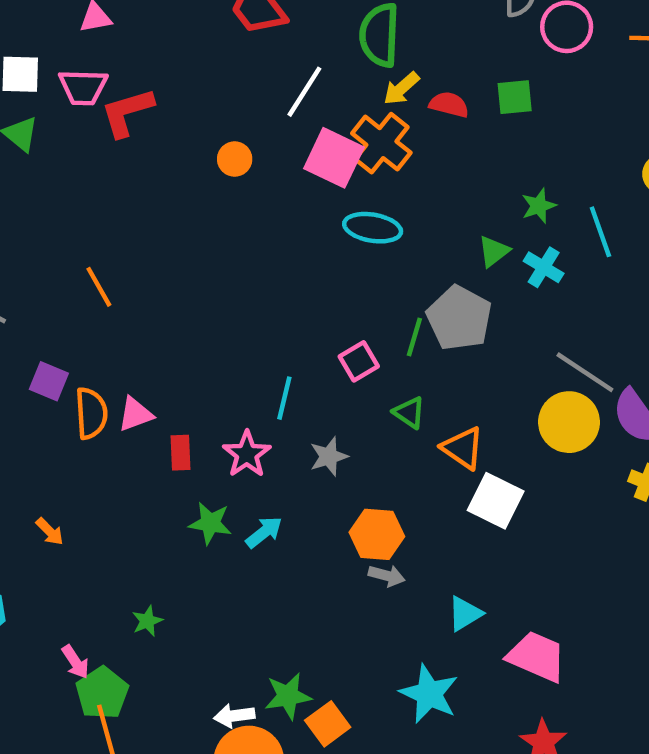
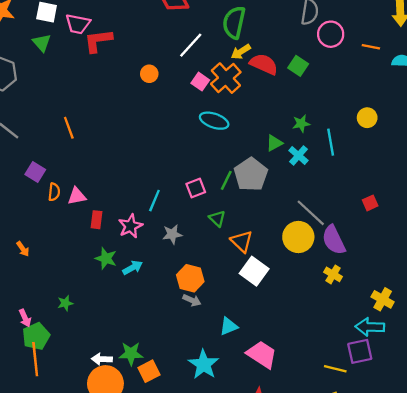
green square: (515, 97) -> (298, 66), turned 30
red semicircle: (449, 105) -> (264, 64), size x1.4
pink square: (334, 158) -> (200, 82), size x0.6
orange semicircle: (91, 413) -> (54, 192), size x0.7

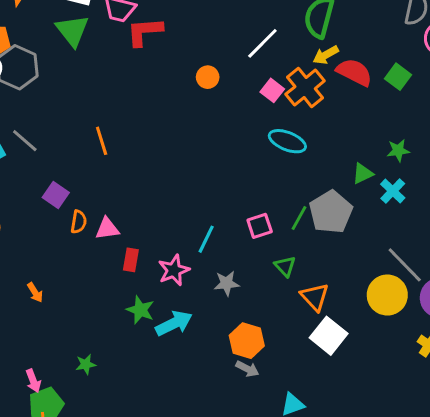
green triangle: (42, 43) -> (72, 31), size x1.4
cyan arrow: (133, 268) -> (174, 323), size x1.4

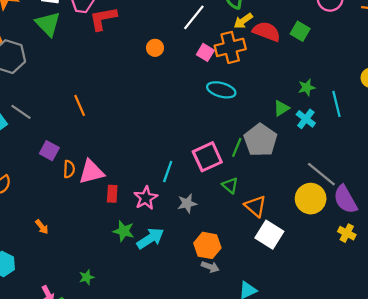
orange cross: (305, 88) -> (230, 47), turned 32
pink square: (260, 226) -> (207, 157), size x1.5
pink triangle: (107, 229) -> (91, 172), size x1.4

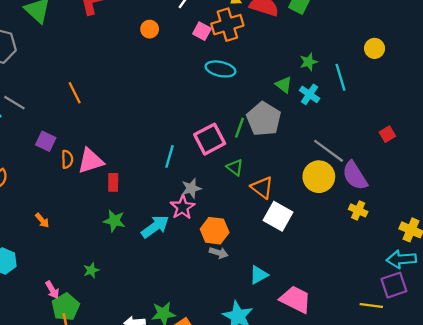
green triangle: (281, 108) -> (284, 85), turned -48
pink star: (146, 198) -> (182, 207), moved
green star: (124, 231) -> (114, 221), moved

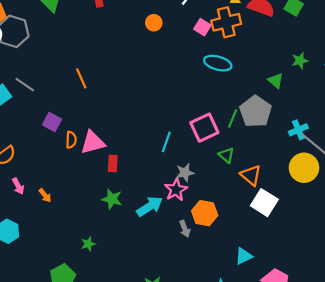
cyan cross: (310, 94) -> (298, 130), moved, turned 30
gray arrow: (219, 253) -> (185, 229), moved, turned 49
pink arrow: (52, 290) -> (18, 186), moved

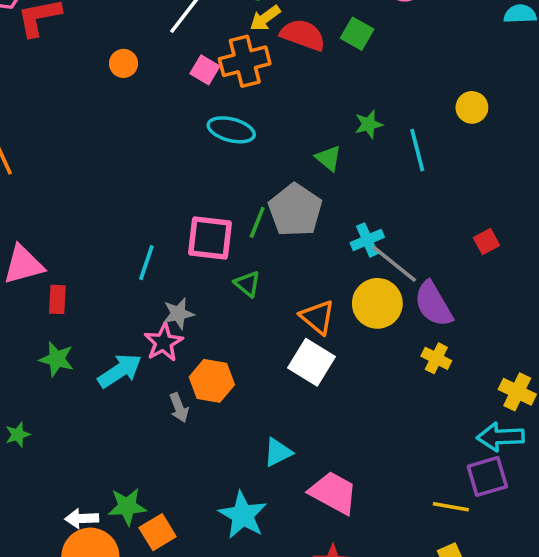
pink square: (204, 128) -> (210, 238), turned 32
orange triangle: (251, 175) -> (317, 317), moved

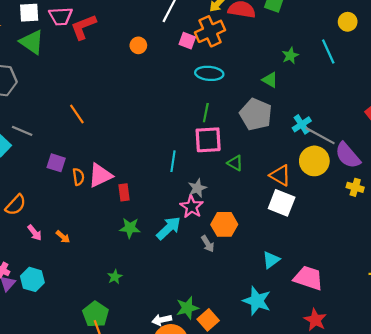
yellow circle: (472, 107) -> (348, 22), moved
cyan line: (417, 150) -> (328, 51), moved
green line: (257, 222) -> (206, 113), moved

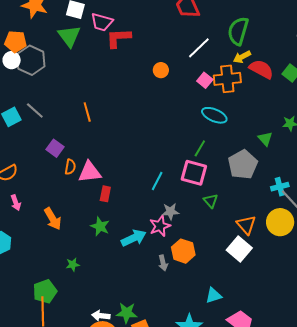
orange arrow: (63, 237) -> (53, 219), moved, size x1.6

